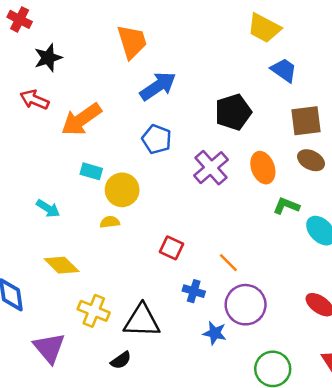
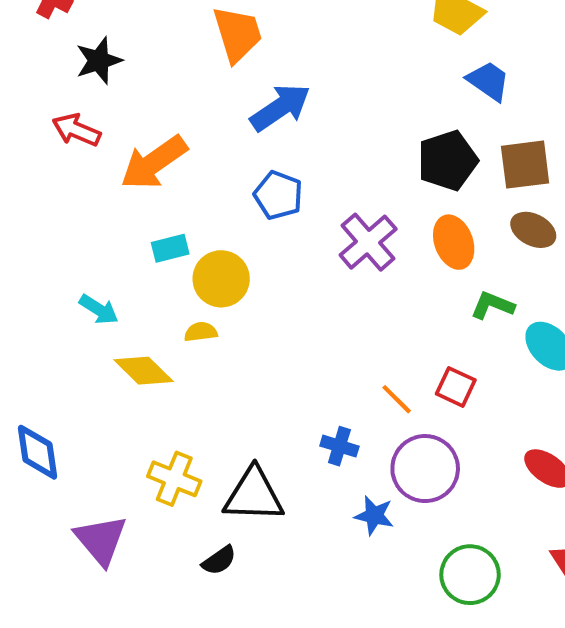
black pentagon: (233, 112) -> (448, 161), moved
cyan rectangle: (91, 171) -> (170, 248), turned -30
red square: (171, 248) -> (456, 387), moved
yellow diamond: (62, 265) -> (144, 371), moved

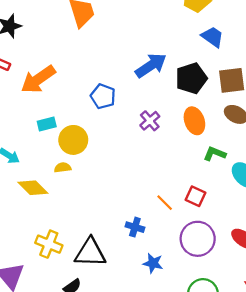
blue arrow: (280, 107) -> (151, 66), moved
purple cross: (368, 242) -> (150, 121), size x0.7
purple circle: (425, 469) -> (198, 239), moved

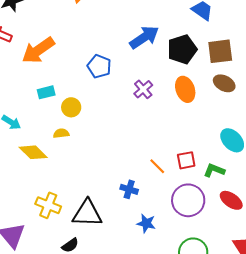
yellow circle: (73, 140) -> (71, 107), size x0.7
green L-shape: (215, 154) -> (214, 170), moved
red square: (196, 196) -> (186, 160), turned -36

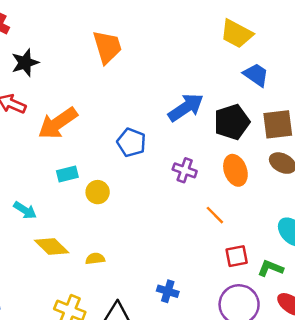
purple cross: (143, 89) -> (185, 170), turned -30
yellow semicircle: (61, 133) -> (95, 259), moved
orange line: (157, 166) -> (215, 215), moved

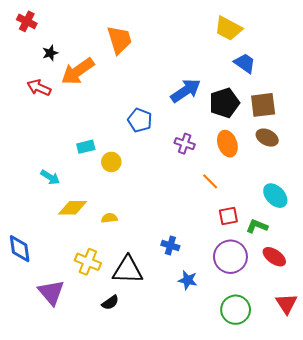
black star: (25, 63) -> (50, 53), size x0.7
orange arrow: (58, 123) -> (78, 71), moved
yellow diamond: (52, 246) -> (73, 208), turned -44

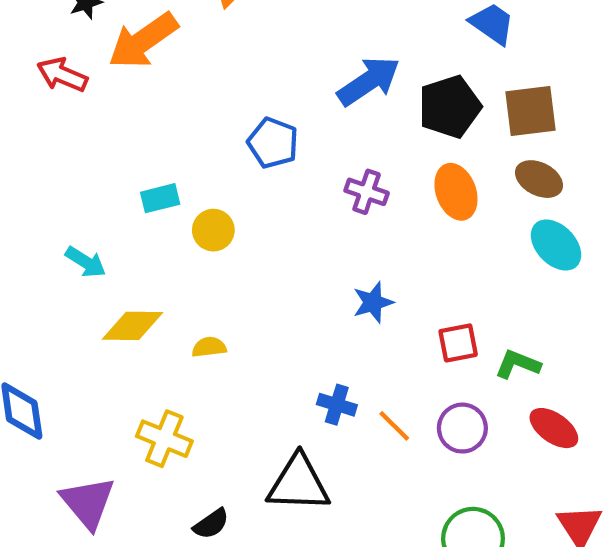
orange line: (210, 181) -> (394, 426), moved
cyan ellipse: (275, 196) -> (556, 245), moved
purple circle: (230, 257) -> (462, 428), size x0.7
black triangle: (128, 270) -> (298, 483), moved
blue star: (188, 280) -> (373, 302), moved, turned -30

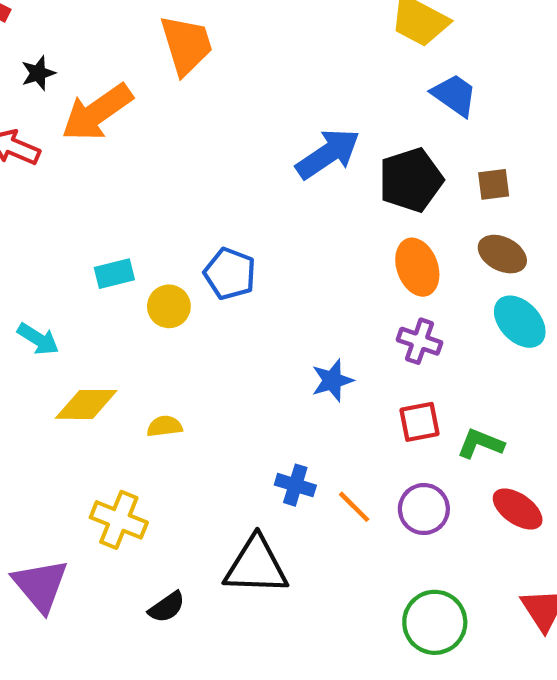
brown square: (530, 111) -> (494, 184), size x0.6
blue pentagon: (273, 143) -> (230, 274), moved
purple cross: (367, 192) -> (420, 341), moved

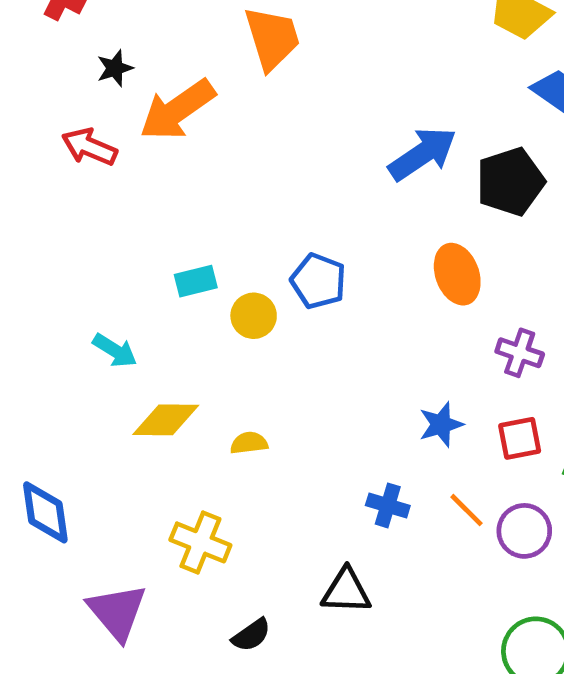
orange ellipse: (417, 267) -> (457, 274), moved
blue star: (332, 380) -> (441, 424), moved
orange line: (354, 507) -> (466, 510), moved
black triangle: (256, 566) -> (346, 591), size x0.7

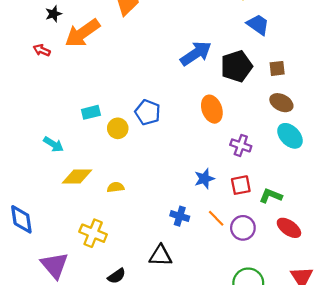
red arrow: (89, 147) -> (42, 50), size x0.7

